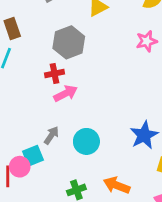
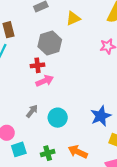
cyan square: (33, 156) -> (19, 149), moved

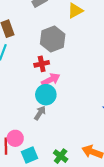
cyan circle: (58, 118) -> (46, 95), moved
green cross: (48, 153) -> (61, 156), turned -32

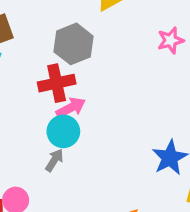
red cross: (42, 64) -> (57, 83), size x1.5

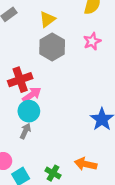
gray hexagon: (74, 44) -> (52, 47), moved

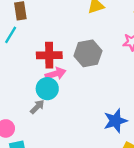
gray hexagon: (52, 47) -> (88, 53), moved

